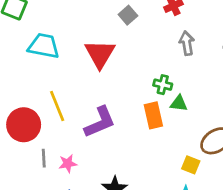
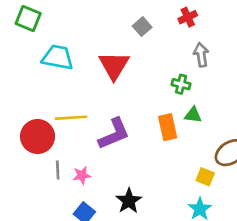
green cross: (163, 85) -> (181, 84), moved
yellow line: (57, 106) -> (71, 118), turned -72

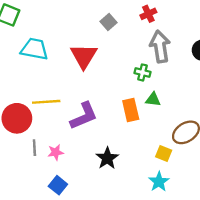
gray arrow: (201, 55) -> (160, 47), size x1.5
black star: (129, 201) -> (107, 158), moved

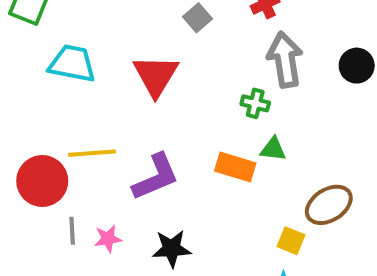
orange rectangle: (131, 110) -> (235, 167), turned -60
black star: (107, 158) -> (172, 249), moved, turned 30

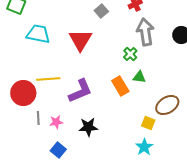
green cross: (255, 103) -> (130, 54), turned 32
orange rectangle: (235, 167) -> (120, 86), turned 42

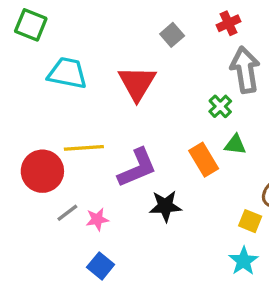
gray line: (38, 118) -> (67, 213), turned 56
black star: (88, 127) -> (165, 206), moved

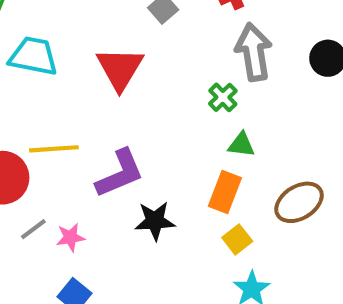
orange rectangle: (204, 160) -> (225, 192), moved, turned 52
yellow square: (250, 221) -> (237, 239), moved, turned 30

